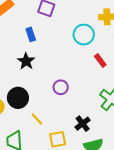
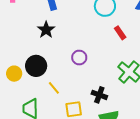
black cross: (83, 124) -> (99, 95), turned -35

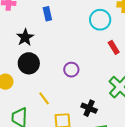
black star: (46, 30) -> (25, 37), moved
black circle: (36, 66) -> (29, 63), moved

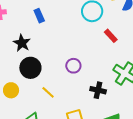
yellow line: (44, 98) -> (48, 92), moved
black cross: (89, 108) -> (98, 90), moved

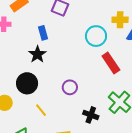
red rectangle: (111, 36) -> (111, 63), size x1.5
black star: (22, 43) -> (37, 54), moved

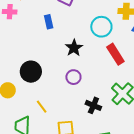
black star: (37, 54) -> (74, 48), moved
yellow line: (41, 110) -> (42, 107), moved

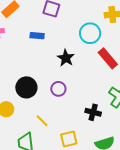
blue rectangle: (49, 22) -> (37, 36), turned -64
purple circle: (73, 77) -> (58, 89), moved

